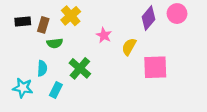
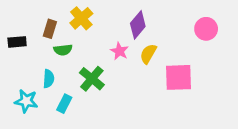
pink circle: (177, 14) -> (206, 29), moved
purple diamond: (148, 18) -> (138, 25), moved
black rectangle: (23, 22) -> (17, 42), moved
pink star: (104, 35) -> (119, 51), moved

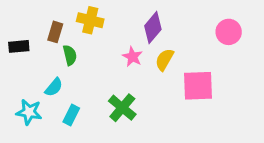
yellow cross: (81, 18) -> (90, 20), turned -35
green semicircle: (63, 50) -> (70, 55), turned -96
cyan semicircle: (49, 79) -> (54, 87), turned 36
green cross: (92, 79) -> (122, 108), moved

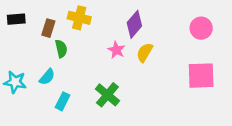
black rectangle: (19, 46) -> (16, 19), moved
pink square: (198, 86) -> (201, 76), moved
cyan star: (29, 112) -> (15, 82), moved

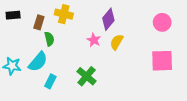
cyan semicircle: (47, 77) -> (38, 62), size x1.5

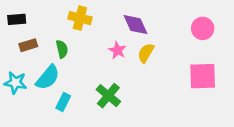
purple diamond: (108, 19) -> (135, 25), turned -65
brown rectangle: (39, 22) -> (28, 45), moved, turned 56

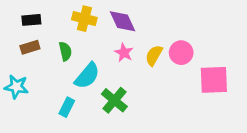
black rectangle: (17, 19) -> (31, 20), moved
purple diamond: (135, 25) -> (123, 21), moved
pink circle: (203, 28) -> (181, 53), moved
cyan semicircle: (48, 77) -> (87, 76), moved

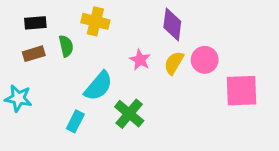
purple diamond: (123, 21) -> (172, 24), moved, turned 32
green semicircle: (65, 51) -> (66, 46), moved

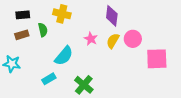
green cross: (129, 114) -> (84, 85), moved
cyan rectangle: (75, 121) -> (49, 79), turned 32

